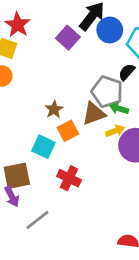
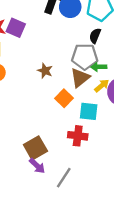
purple square: (68, 38) -> (16, 28), moved
brown star: (54, 109) -> (45, 71), moved
cyan square: (43, 147) -> (89, 111), moved

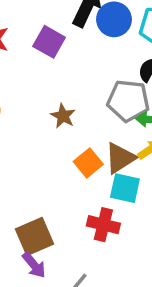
purple square: (16, 28) -> (49, 42), moved
brown triangle: (80, 78) -> (120, 158), moved

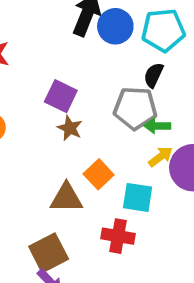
purple square: (49, 42) -> (61, 96), moved
brown triangle: (120, 158) -> (66, 198), moved, turned 36

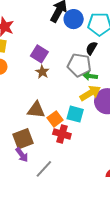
yellow arrow: (161, 157) -> (90, 93), size x1.5
orange square: (99, 174) -> (55, 119), moved

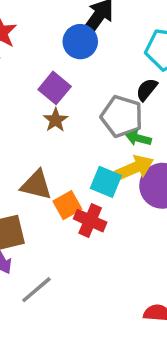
blue circle: (74, 19) -> (80, 42), moved
cyan square: (75, 114) -> (106, 182), moved
red cross: (62, 134) -> (90, 221), moved

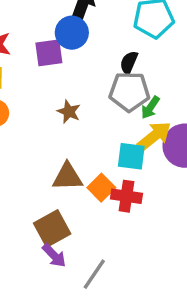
purple square: (55, 88) -> (49, 53), moved, turned -32
black semicircle: (147, 90) -> (129, 63), moved
green arrow: (138, 138) -> (150, 107), turned -55

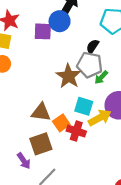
brown star: (69, 112) -> (68, 76), moved, size x1.6
yellow arrow: (154, 136) -> (100, 118), moved
brown square: (52, 228) -> (41, 144), moved

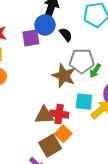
black semicircle: (93, 46) -> (66, 35), moved, turned 120
orange square: (61, 123) -> (63, 134), moved
red cross: (76, 131) -> (59, 114), moved

